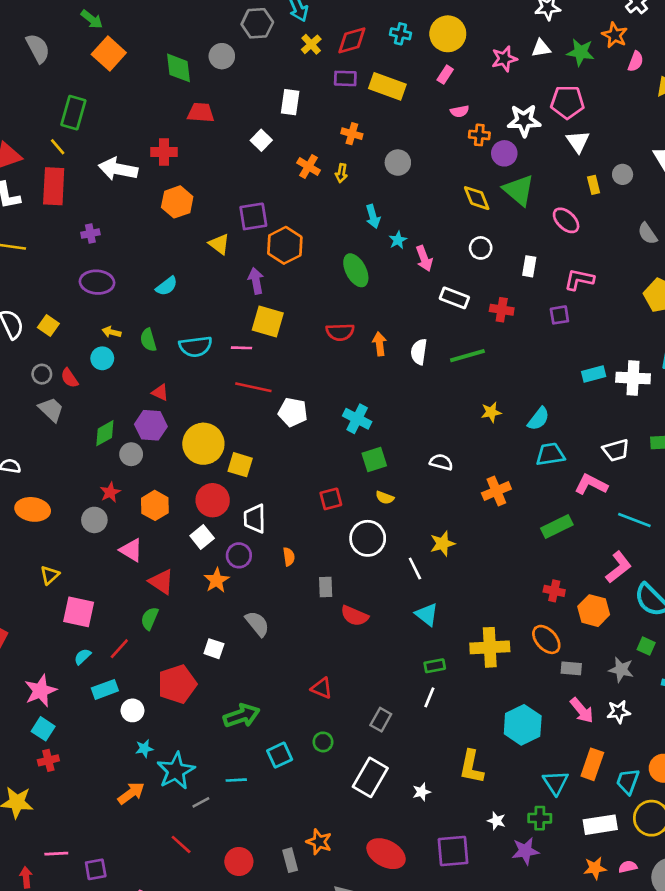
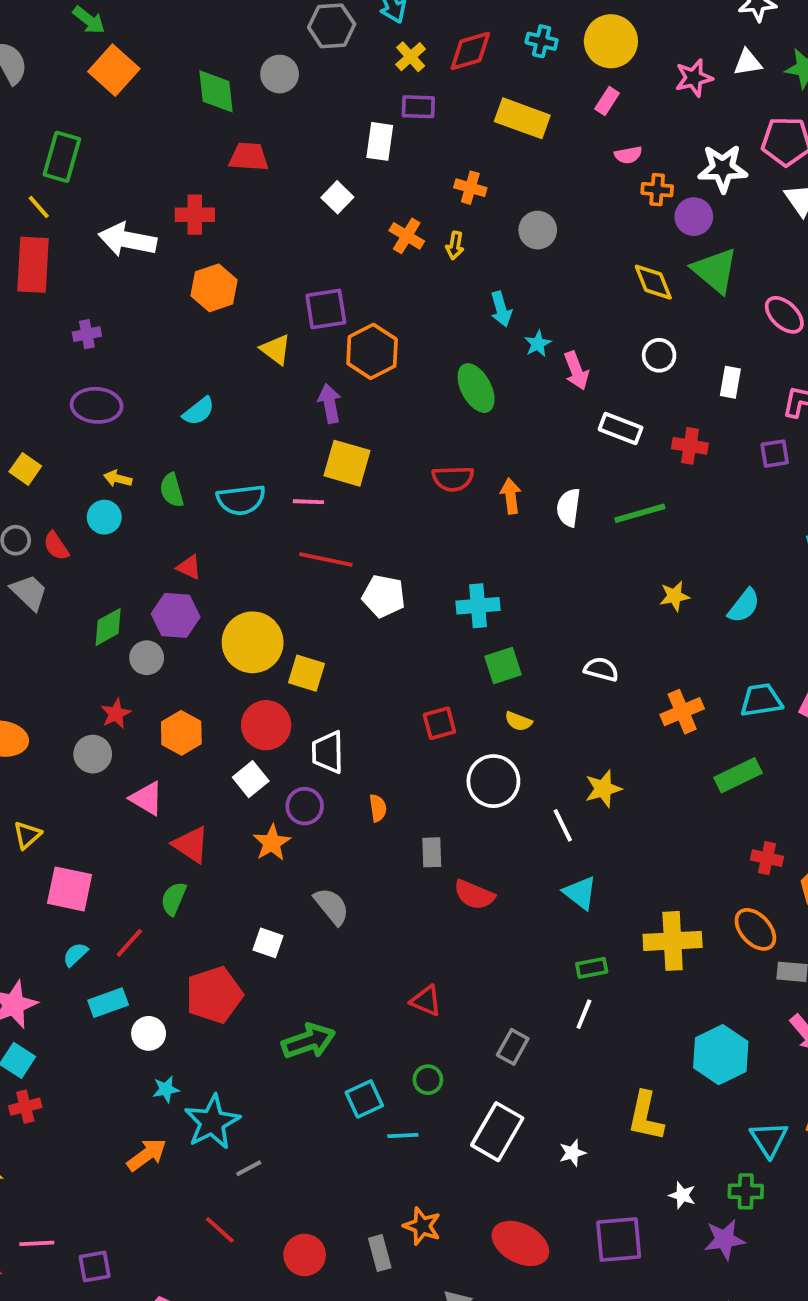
purple rectangle: (345, 78) -> (418, 107), moved
cyan cross: (357, 419) -> (478, 606), turned -32
cyan trapezoid: (550, 454) -> (761, 700), moved
green rectangle: (557, 526) -> (738, 775), moved
cyan line: (236, 780) -> (403, 1136), moved

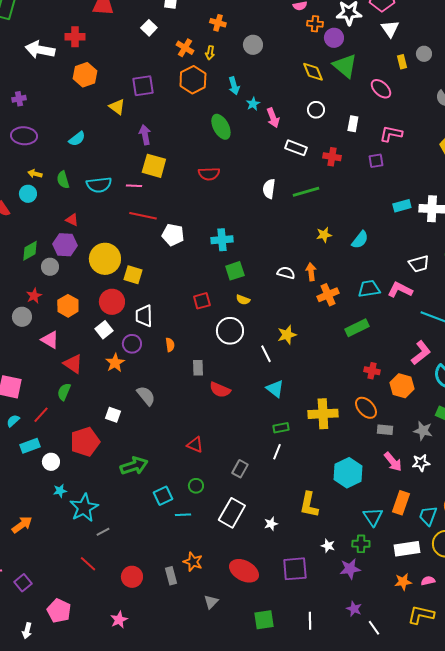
orange hexagon: (372, 351) -> (193, 80), moved
orange arrow: (511, 496) -> (311, 272), moved
orange arrow: (147, 1155) -> (22, 525), moved
purple square: (95, 1267) -> (23, 583), turned -30

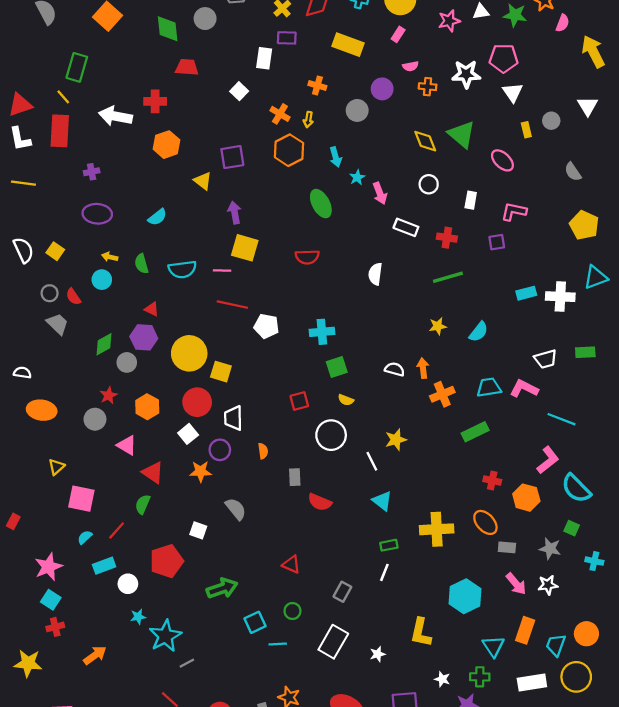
purple circle: (334, 38) -> (382, 89), moved
green line: (306, 192) -> (448, 277), moved
orange star: (115, 363) -> (201, 471), turned 30

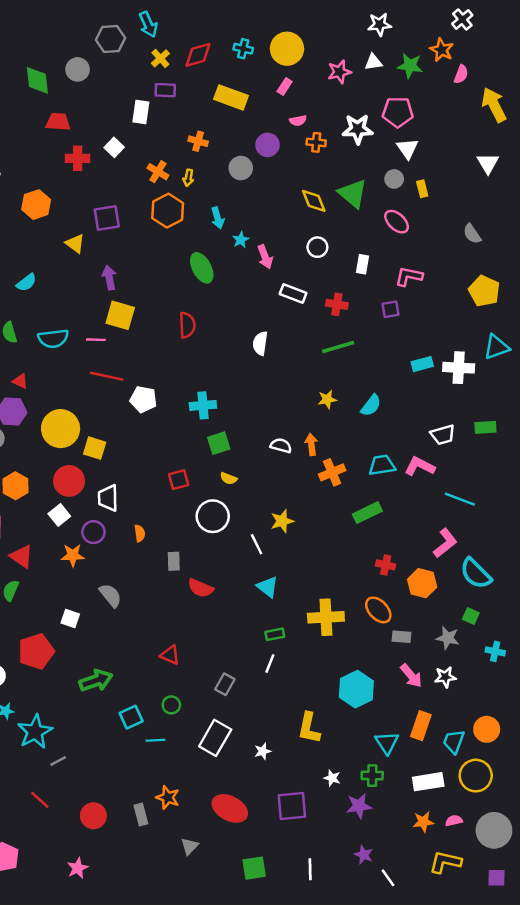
red cross: (155, 101) -> (78, 158), moved
gray circle: (551, 121) -> (394, 179), moved
red semicircle: (307, 257) -> (187, 325), turned -90

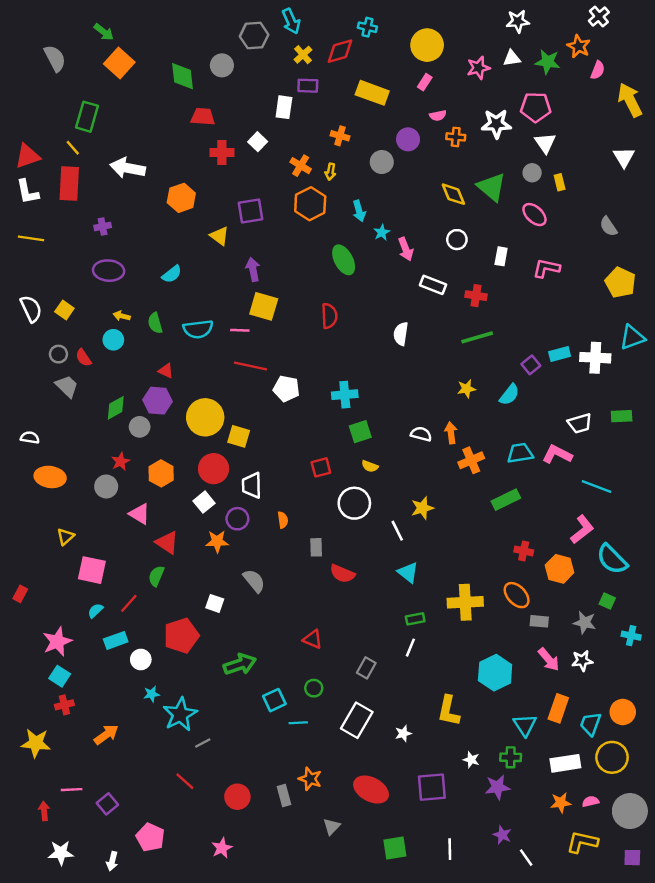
cyan cross: (243, 49) -> (367, 27), moved
purple square: (390, 309) -> (531, 365), moved, turned -30

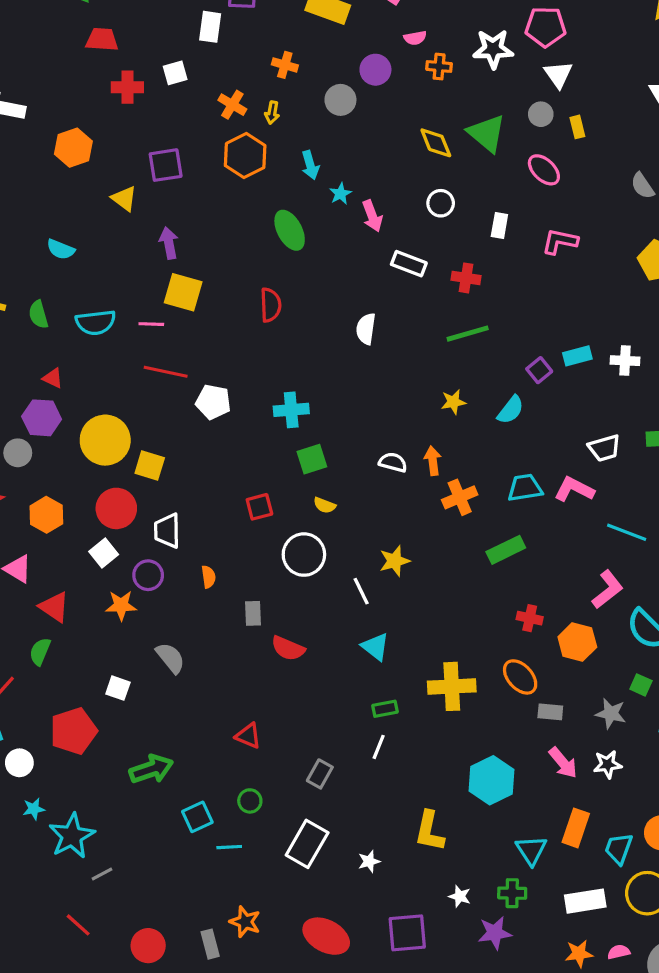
white square: (258, 142) -> (175, 73), turned 30
cyan semicircle: (172, 274) -> (61, 249), turned 60
white cross: (595, 358) -> (625, 361), size x0.7

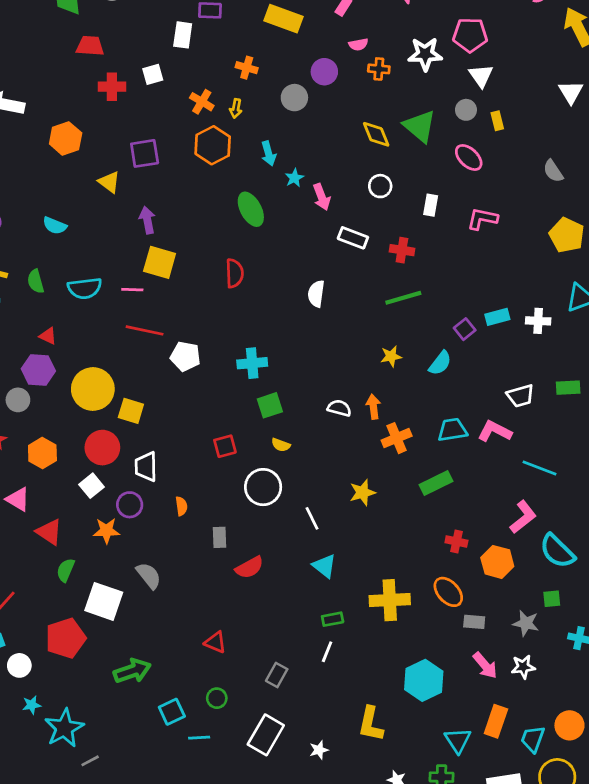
yellow star: (395, 561) -> (362, 493), moved
red semicircle: (288, 648) -> (249, 567), turned -52
green semicircle: (40, 652) -> (66, 570), moved
green square: (641, 685) -> (552, 599), turned -30
white square: (118, 688) -> (104, 601), size x1.8

